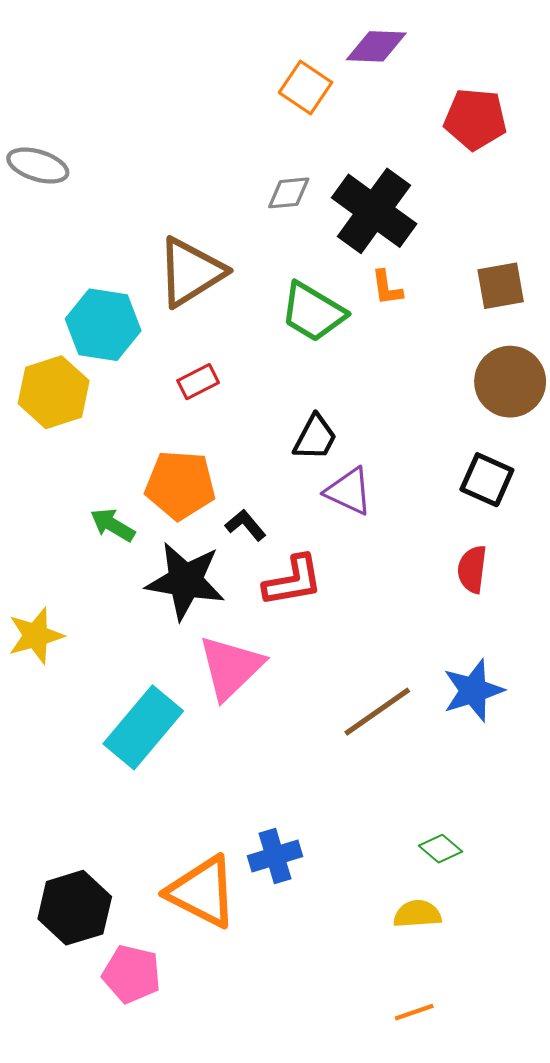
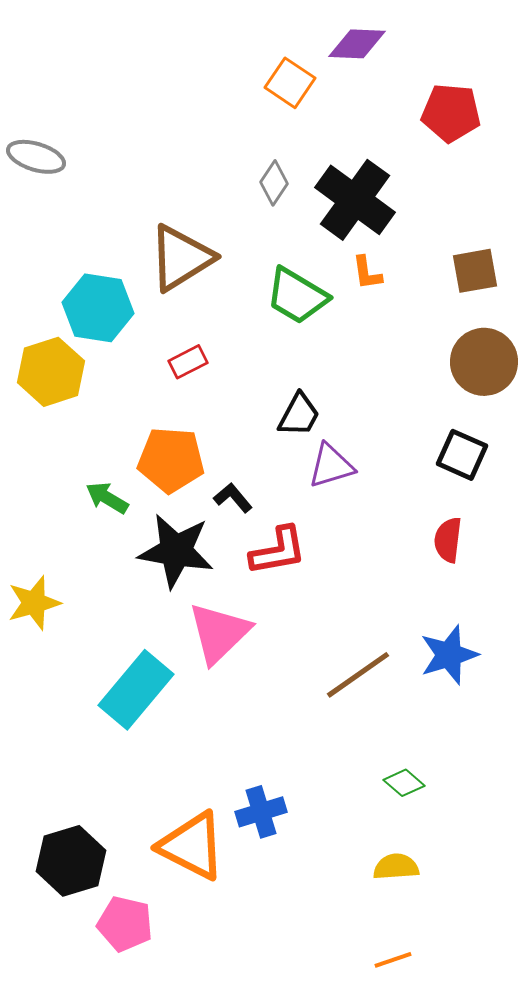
gray diamond: (289, 193) -> (274, 183), turned -51
purple triangle: (349, 491) -> (331, 466), turned -42
green diamond: (441, 849) -> (404, 783), moved

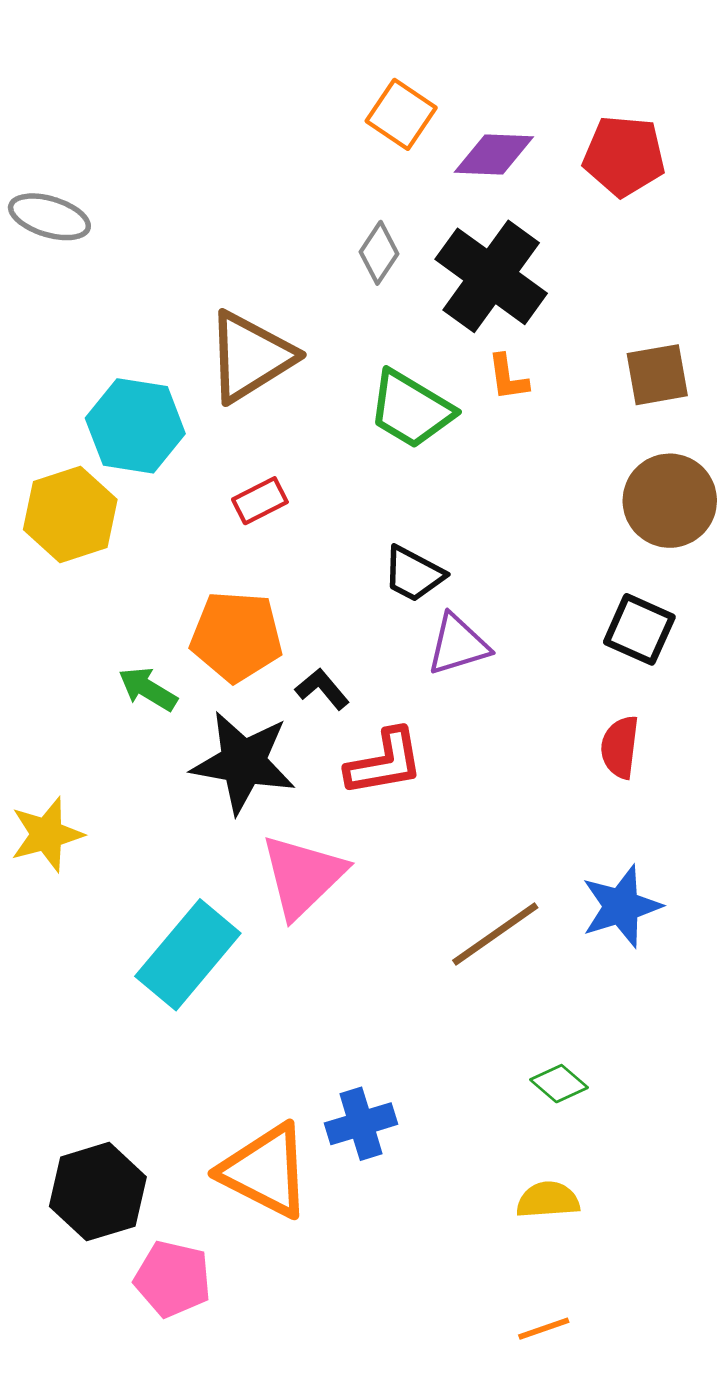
purple diamond: (357, 44) -> (494, 155), moved
black trapezoid: (299, 415) -> (414, 574), turned 90

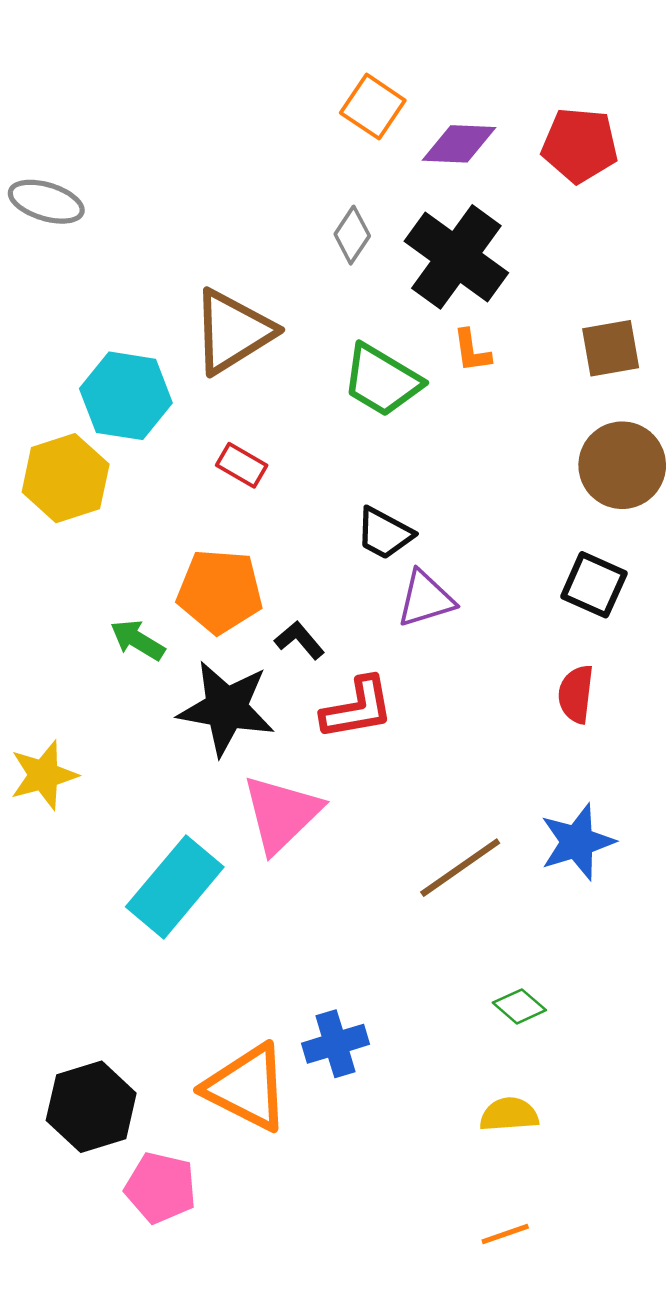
red rectangle: (260, 501) -> (242, 465), turned 57

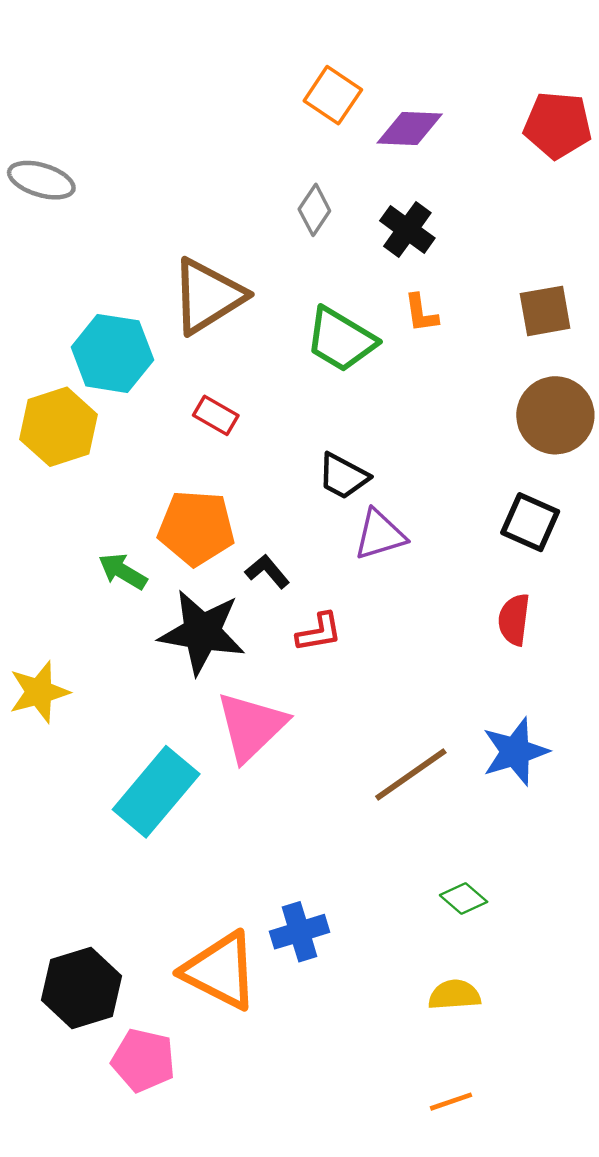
red pentagon: (580, 145) -> (558, 125), moved
black cross: (456, 257) -> (407, 229), size x0.6
red L-shape: (357, 708) -> (319, 632), size x0.7

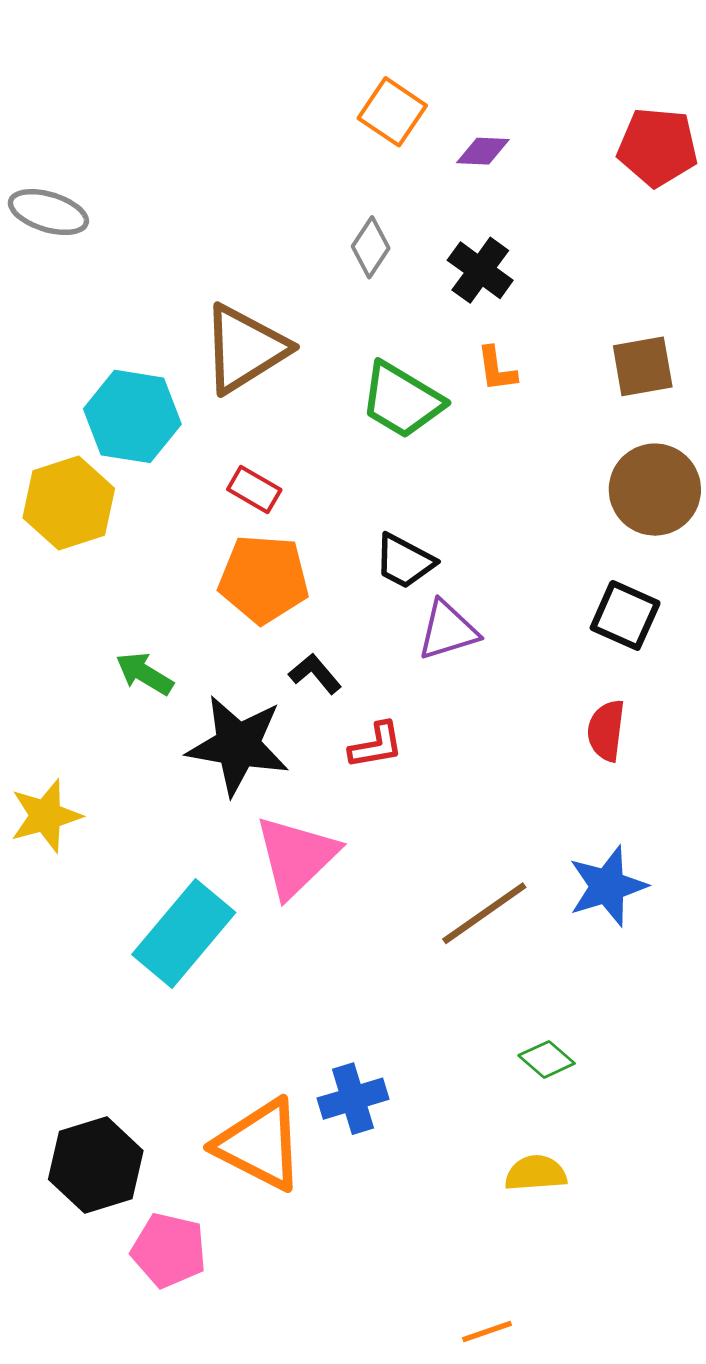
purple diamond: (410, 128) -> (483, 151), size x0.7
orange pentagon: (196, 528) -> (264, 579), moved
orange line: (451, 1102) -> (487, 1332), moved

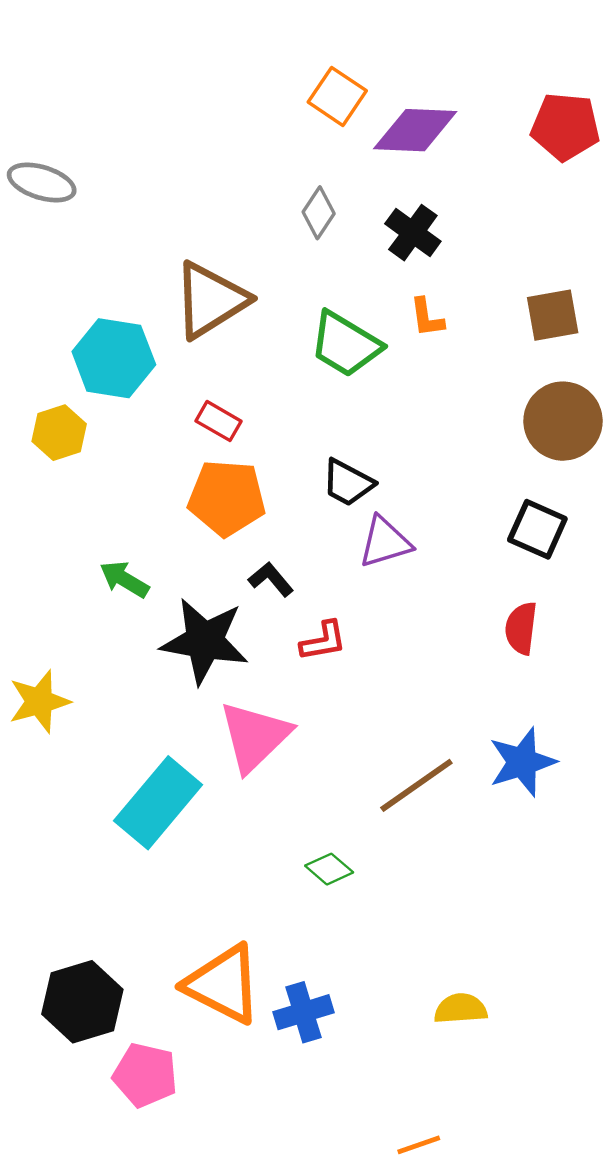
purple diamond: (483, 151) -> (415, 130), size x1.8
yellow hexagon: (69, 503) -> (59, 433), size x0.7
green diamond: (547, 1059) -> (329, 869), moved
blue cross: (353, 1099) -> (304, 1012), moved

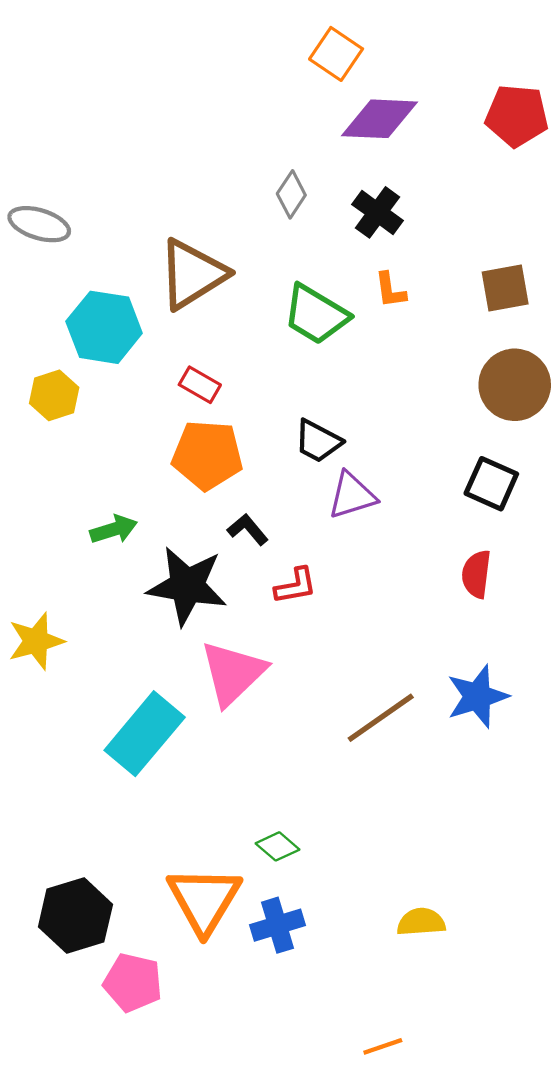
orange square: (337, 96) -> (336, 54), moved
gray ellipse: (42, 182) -> (39, 224), moved
green arrow: (124, 579) -> (114, 529), turned 132
green diamond: (329, 869) -> (278, 846), moved
orange triangle: (223, 984) -> (204, 900), turned 34

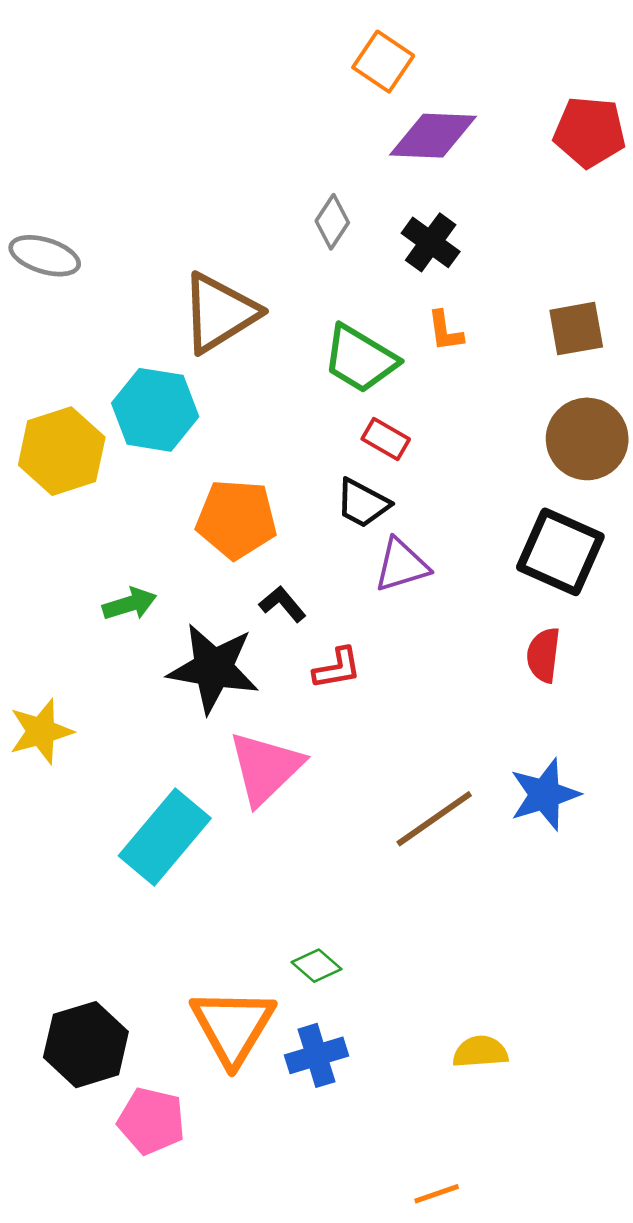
cyan hexagon: (104, 327) -> (155, 410), moved
red rectangle: (200, 385) -> (386, 439), moved
yellow hexagon: (54, 395) -> (62, 451), size x1.5
black square: (491, 484) -> (560, 552), size x1.4

